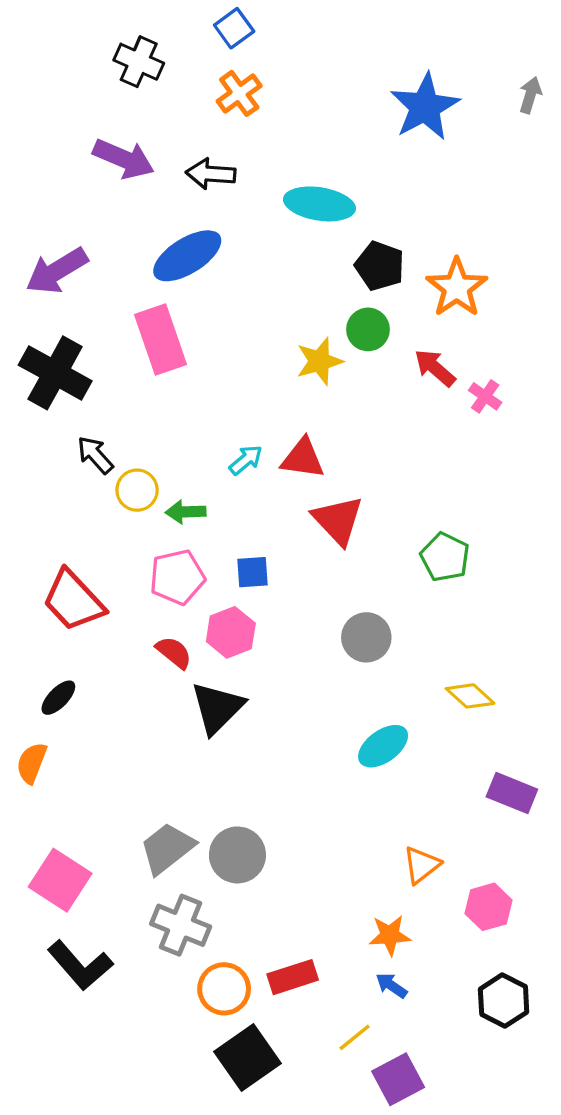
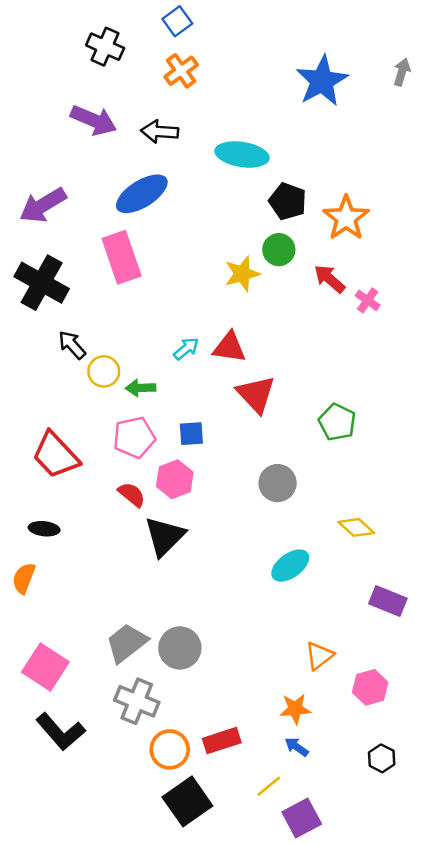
black ellipse: (58, 698) -> (44, 529), turned 52
black hexagon: (504, 1001) -> (382, 758), size x0.7

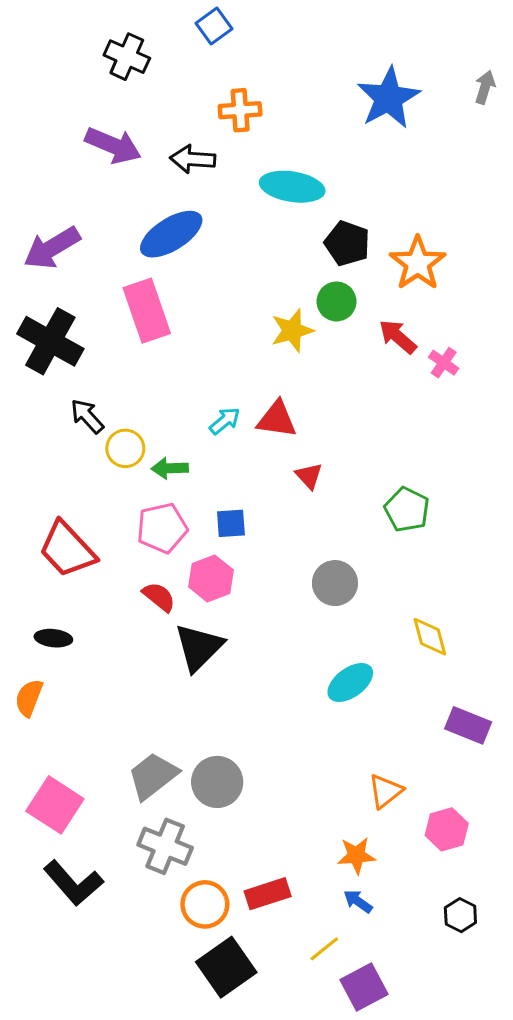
orange cross: (181, 71) -> (240, 110), moved, turned 32
red triangle: (256, 394) -> (309, 476), size x0.6
yellow diamond: (356, 527) -> (430, 637), turned 33

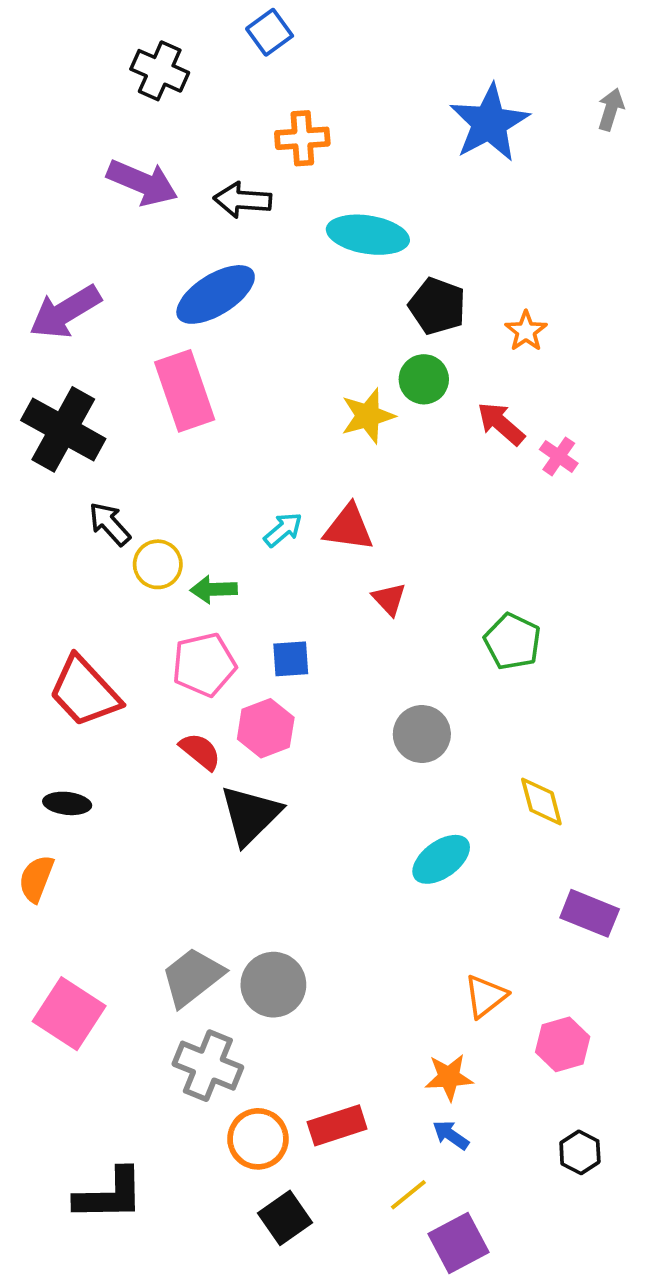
orange star: (418, 263) -> (526, 331), size x0.6
black L-shape: (73, 883) -> (110, 1195), moved, turned -50
black square: (226, 967) -> (285, 1218), size x0.7

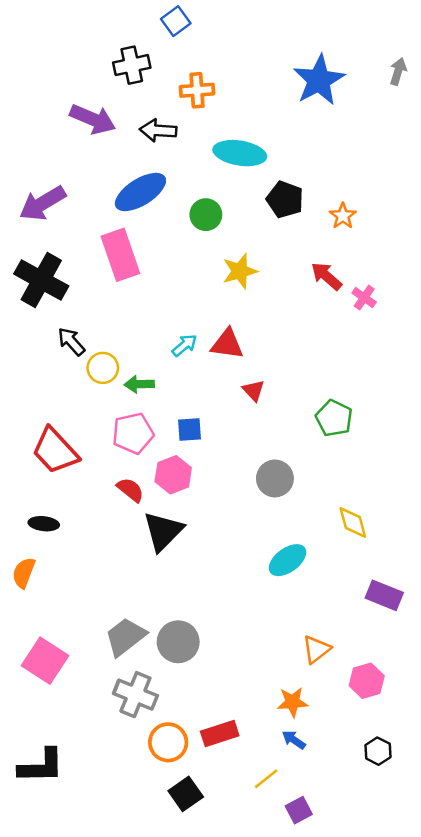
black cross: (160, 71) -> (132, 65), moved, turned -36
green circle: (424, 379) -> (206, 215), moved
black L-shape: (110, 1195) -> (41, 766), moved
purple square: (458, 1243) -> (299, 810), size x0.7

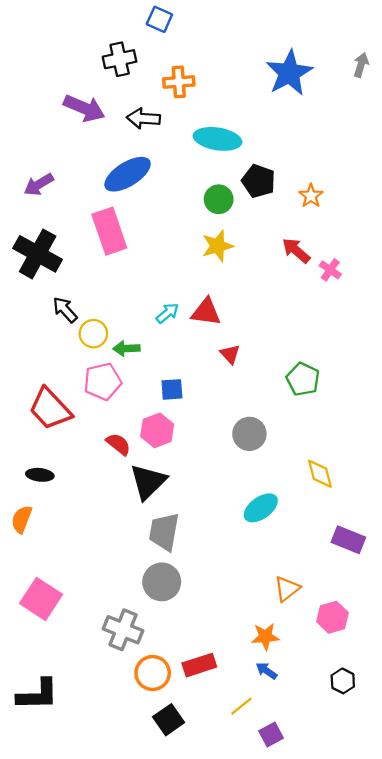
blue square: (176, 21) -> (159, 19), turned -30
purple arrow: (42, 203) -> (39, 184), size x0.7
green circle: (206, 215) -> (219, 199), moved
pink pentagon: (133, 433) -> (102, 381), moved
gray trapezoid: (125, 637) -> (164, 532), moved, turned -42

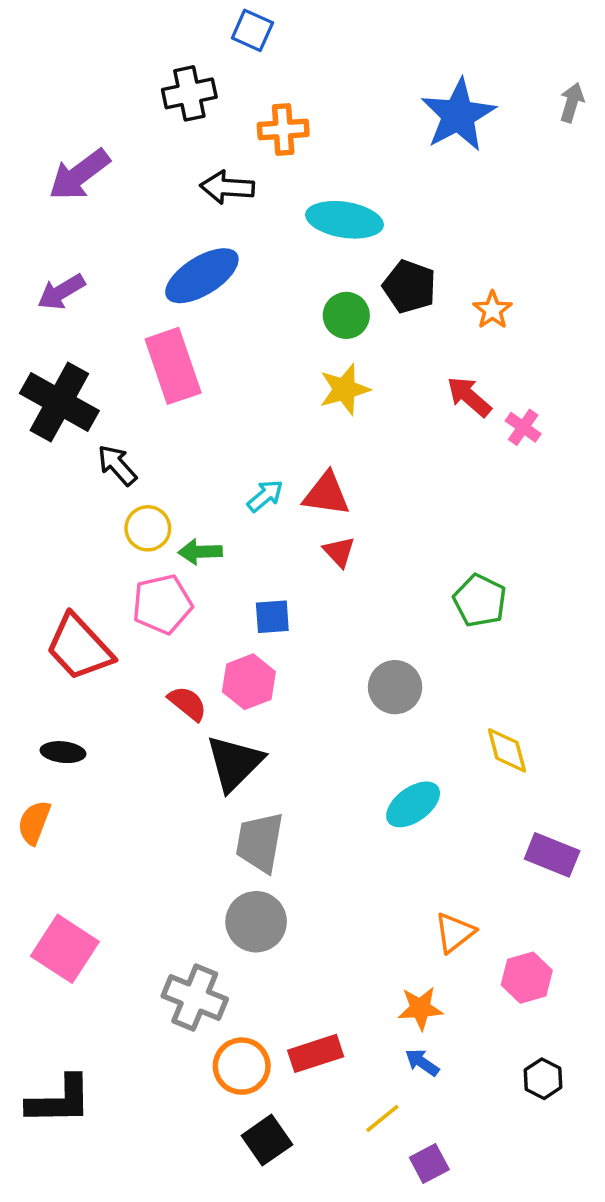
purple arrow: (84, 108) -> (79, 175), moved, turned 120
black arrow: (65, 310) -> (117, 465), moved
red triangle: (230, 354) -> (339, 552), moved

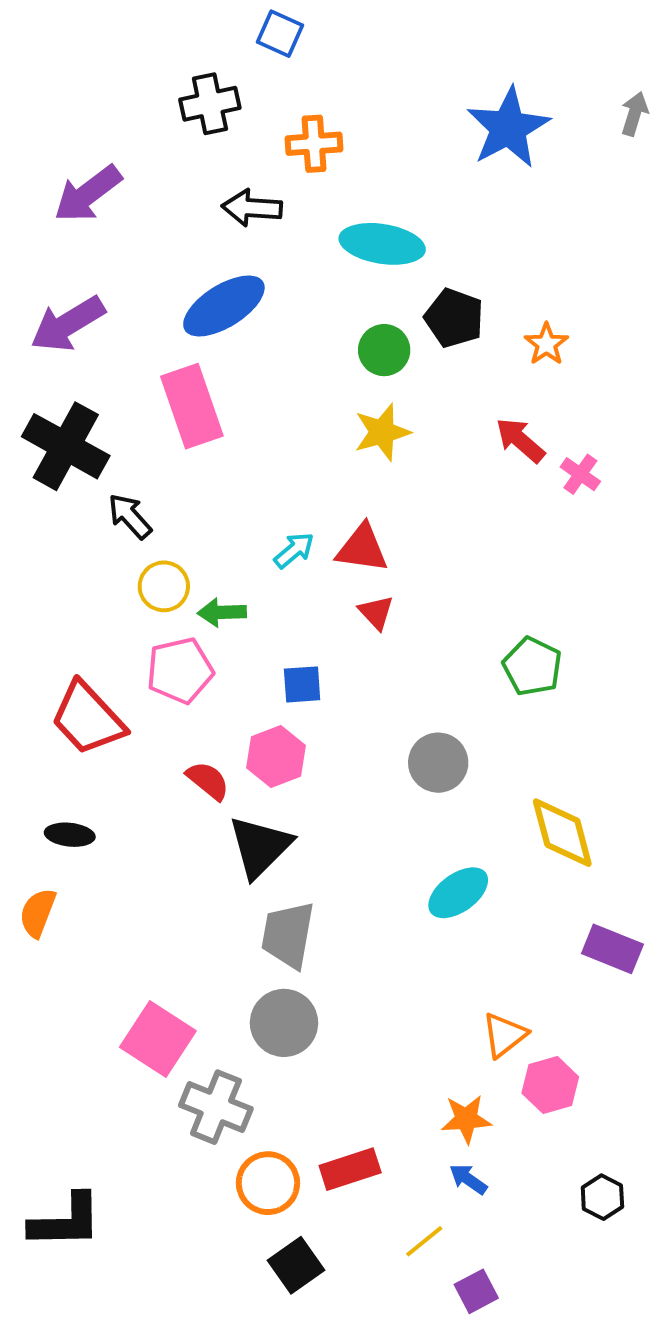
purple arrow: (61, 292) -> (68, 324), size x1.4
yellow diamond: (507, 750) -> (562, 833), size x1.4
pink square: (65, 949) -> (158, 1039), moved
pink hexagon: (527, 978) -> (550, 1085), moved

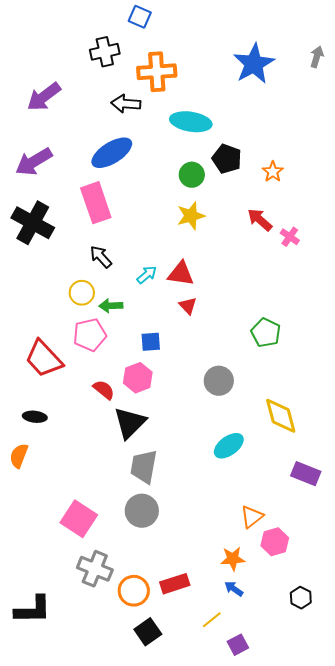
orange cross: (314, 144) -> (157, 72), size x1.4
black arrow: (130, 516) -> (101, 257), moved
gray cross: (216, 1107) -> (95, 569), moved

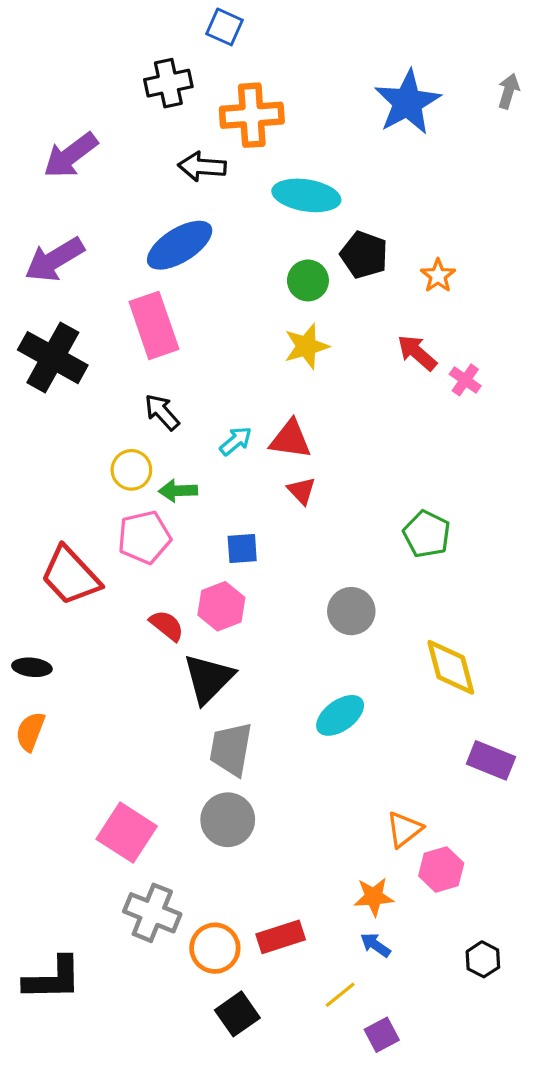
black ellipse: (35, 417) -> (32, 667), moved
cyan ellipse: (229, 446) -> (340, 715), moved

